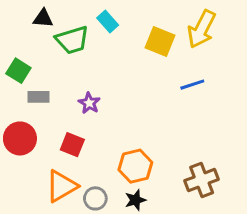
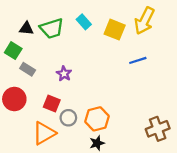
black triangle: (43, 18) -> (26, 28), moved
cyan rectangle: (108, 21) -> (84, 22), moved
gray rectangle: (38, 97) -> (28, 69), turned 32
brown cross: (202, 180) -> (158, 129), moved
gray circle: (95, 198) -> (68, 118), moved

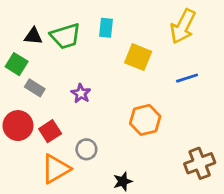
cyan rectangle: (84, 22) -> (106, 28), turned 48
yellow square: (115, 30) -> (138, 57), moved
blue line: (138, 60) -> (187, 78), moved
red square: (52, 103) -> (50, 131), moved, turned 35
orange hexagon: (97, 119) -> (145, 120), moved

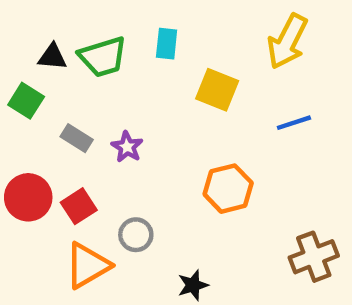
gray rectangle: (35, 88) -> (77, 138), moved

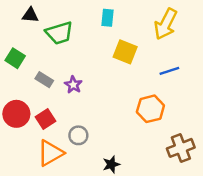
cyan rectangle: (167, 44) -> (107, 18), moved
black triangle: (52, 57) -> (30, 15), moved
orange hexagon: (228, 189) -> (150, 109), moved

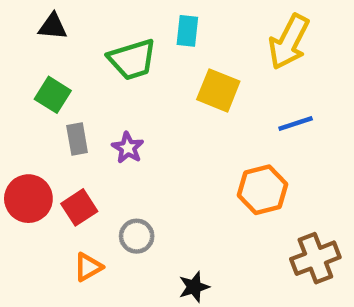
green trapezoid: (59, 33) -> (132, 60), moved
green square: (15, 58) -> (53, 95), moved
gray rectangle: (44, 80) -> (77, 139), turned 48
orange triangle: (51, 153) -> (88, 267), size x0.6

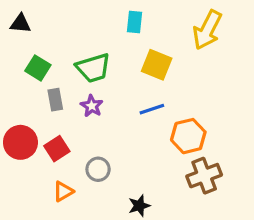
black triangle: (53, 26) -> (20, 24), moved
green trapezoid: (132, 60) -> (93, 68), moved
blue line: (296, 124) -> (152, 109), moved
brown cross: (315, 258) -> (204, 176), moved

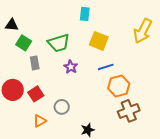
black triangle: (20, 24) -> (12, 25), moved
yellow arrow: (207, 30) -> (143, 31), moved
purple star: (92, 106) -> (71, 67), moved
blue line: (152, 109) -> (106, 67), moved

